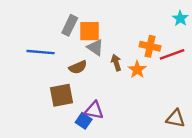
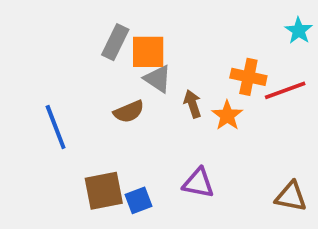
blue line: (41, 52) -> (56, 127), moved, turned 64
brown square: (62, 95) -> (104, 191), moved
purple triangle: (94, 110) -> (198, 183), moved
blue square: (84, 121) -> (138, 200), turned 35

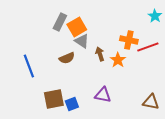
orange square: (148, 52) -> (77, 27), turned -30

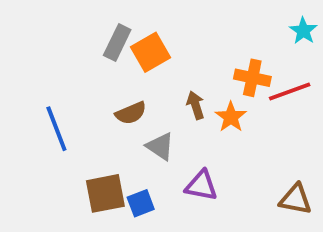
gray triangle: (82, 41) -> (160, 146), moved

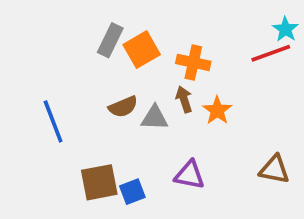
orange cross: (252, 78) -> (193, 62), moved
red line: (290, 92) -> (271, 53), moved
gray triangle: (160, 146) -> (155, 118), moved, turned -32
brown triangle: (295, 199) -> (274, 169), moved

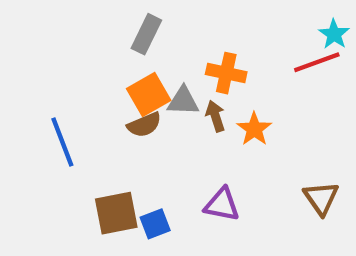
gray rectangle: (110, 40) -> (146, 34), moved
orange square: (142, 50) -> (149, 95), moved
gray triangle: (155, 118) -> (183, 101), moved
brown triangle: (274, 169) -> (321, 198), turned 44

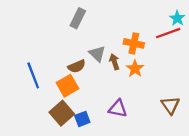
orange cross: (226, 73) -> (134, 43), moved
orange square: (149, 95) -> (67, 86), moved
gray triangle: (183, 101) -> (97, 54), turned 42
brown square: (116, 213) -> (62, 113), turned -30

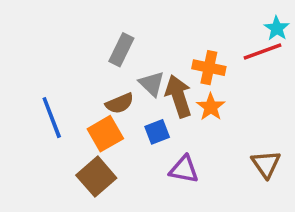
gray rectangle: (78, 18) -> (121, 50), moved
brown arrow: (114, 62) -> (179, 96), size x1.6
blue square: (82, 119) -> (157, 132), moved

